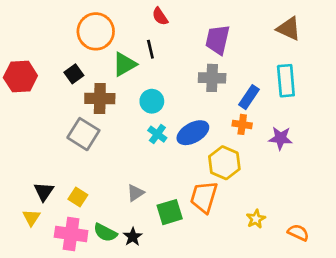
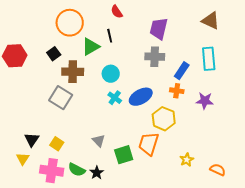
gray triangle: (135, 193) -> (99, 141), turned -40

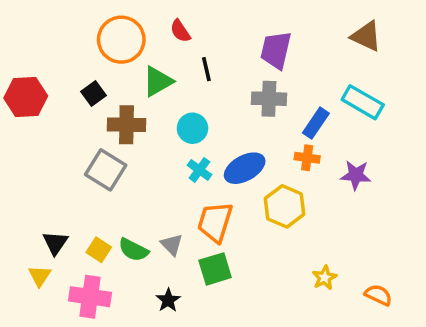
red semicircle: (117, 12) -> (180, 31), moved
black line: (110, 36) -> (206, 69), moved
cyan rectangle: (209, 59) -> (363, 102), turned -55
orange trapezoid: (149, 144) -> (215, 222), moved
green semicircle: (77, 170) -> (133, 250), moved

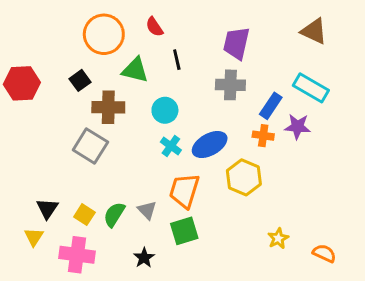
green triangle: (158, 81) -> (135, 70), turned 44
purple star: (356, 175) -> (297, 127), moved
green semicircle: (133, 250) -> (114, 215), turned 95

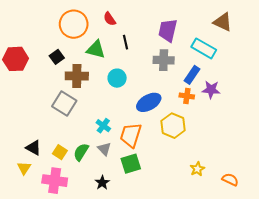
cyan rectangle: (311, 88) -> (204, 48), moved
cyan cross: (171, 146) -> (103, 126), moved
black triangle: (47, 209) -> (33, 148), turned -35

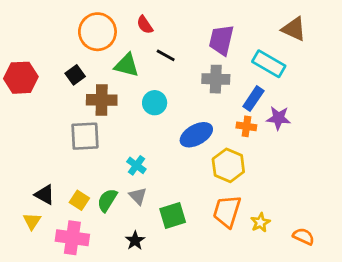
black line: (125, 42) -> (166, 55), turned -48
gray square: (64, 103) -> (85, 136), turned -35
orange trapezoid: (131, 135) -> (227, 211), moved

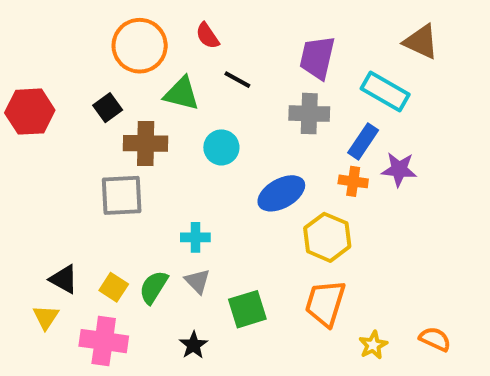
cyan cross: (136, 165) -> (195, 237), turned -36
yellow star: (260, 222) -> (373, 345), moved

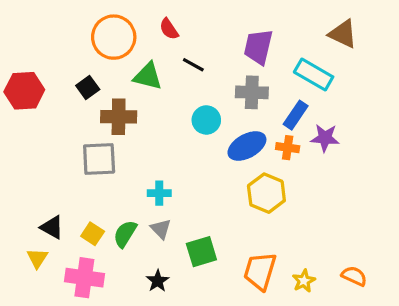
cyan circle: (221, 147) -> (206, 120), moved
blue ellipse: (281, 193) -> (247, 146), moved
orange trapezoid: (325, 303) -> (260, 271), moved

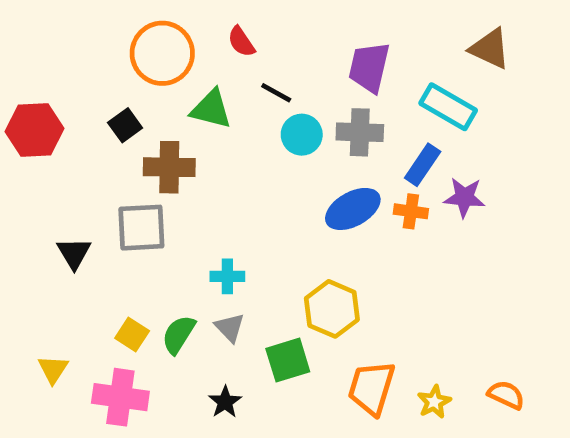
cyan circle: (206, 120) -> (302, 135), moved
yellow hexagon: (266, 193) -> (332, 309), moved
black triangle: (52, 227) -> (74, 253), moved, turned 30

